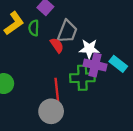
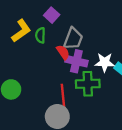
white star: (89, 49) -> (105, 62), moved
purple cross: (95, 65) -> (76, 61), moved

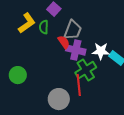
green cross: (88, 84) -> (86, 70), turned -30
red line: (63, 96) -> (79, 85), moved

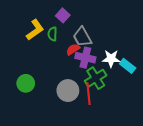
gray trapezoid: (73, 30) -> (82, 37), turned 130
red semicircle: (64, 42) -> (73, 49), turned -88
gray circle: (59, 99) -> (68, 91), moved

